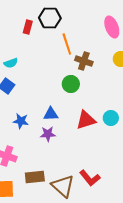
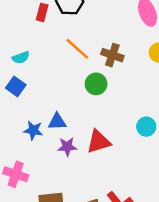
orange line: (67, 44) -> (77, 49), moved, turned -30
blue triangle: (51, 114) -> (57, 122), moved
red triangle: (86, 120) -> (99, 142), moved

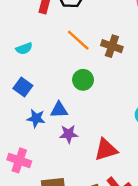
green circle: (96, 84) -> (83, 80), moved
blue square: (16, 86) -> (23, 87), moved
red triangle: (99, 142) -> (106, 150), moved

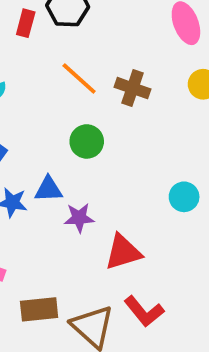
purple star: (69, 134) -> (79, 218), moved

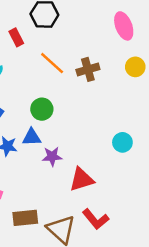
red rectangle: (26, 23) -> (16, 37), moved, turned -42
brown cross: (133, 88) -> (88, 69), turned -35
green circle: (87, 141) -> (42, 109), moved

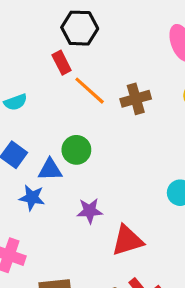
red rectangle: (16, 37) -> (62, 63), moved
blue triangle: (32, 137) -> (50, 170), moved

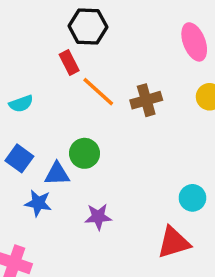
red triangle: (127, 240) -> (174, 242), moved

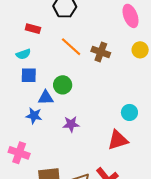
red rectangle: (69, 62) -> (33, 29), moved, turned -48
brown cross: (146, 100) -> (101, 52), turned 36
blue square: (19, 158) -> (29, 75), moved, turned -35

